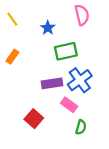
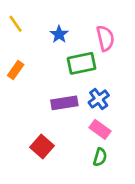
pink semicircle: (82, 15) -> (105, 38), moved
blue cross: (80, 80) -> (99, 99), size x0.7
pink rectangle: (69, 105) -> (100, 129), moved

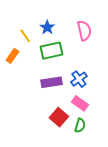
yellow line: (16, 24) -> (25, 36), moved
green rectangle: (82, 63) -> (52, 51), moved
red square: (42, 146) -> (59, 117), moved

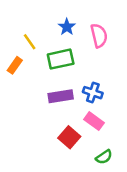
blue star: (47, 27) -> (67, 27), moved
blue cross: (79, 79) -> (93, 93), turned -35
green semicircle: (80, 126) -> (104, 157), moved, turned 40

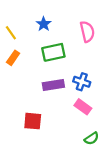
blue star: (67, 27) -> (44, 24), moved
yellow line: (30, 42) -> (11, 33), moved
red square: (69, 137) -> (33, 121), moved, turned -36

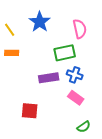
blue star: (44, 24) -> (40, 22), size x1.5
green rectangle: (53, 52) -> (65, 53), moved
orange rectangle: (13, 58) -> (12, 53), turned 56

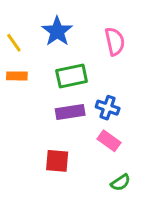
green rectangle: (65, 53) -> (72, 76), moved
red square: (30, 111) -> (57, 161), moved

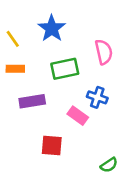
pink semicircle: (115, 41) -> (104, 52), moved
purple rectangle: (70, 112) -> (32, 101), moved
pink rectangle: (109, 141) -> (78, 116), moved

